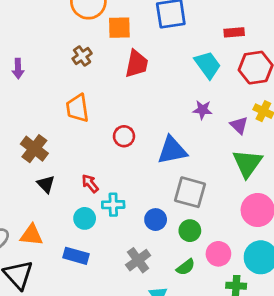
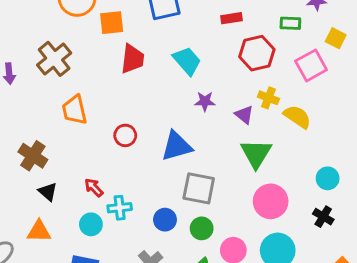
brown cross: (82, 56) -> (54, 59), moved, size x1.6
cyan trapezoid: (208, 65) -> (187, 61), moved
orange triangle: (31, 235) -> (39, 231), moved

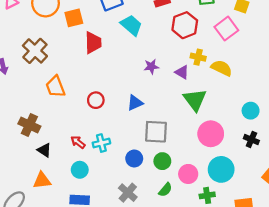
cyan trapezoid: (187, 61) -> (131, 25), moved
blue triangle: (177, 146) -> (135, 103), size x0.7
cyan cross: (120, 208) -> (101, 143), moved

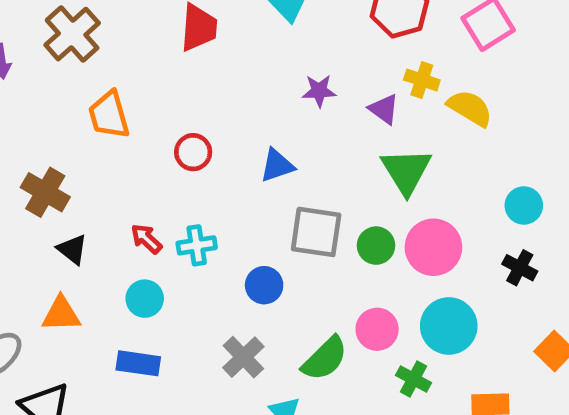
green circle: (162, 161) -> (376, 246), moved
green semicircle: (165, 190) -> (325, 359), size x1.5
green cross: (207, 195) -> (414, 379), turned 32

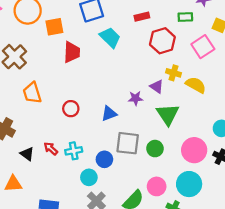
purple star: (319, 91) -> (136, 98), moved
pink circle: (433, 247) -> (194, 150), moved
black triangle: (72, 249) -> (27, 154), moved
blue circle: (264, 285) -> (104, 159), moved
cyan circle: (145, 299) -> (89, 177), moved

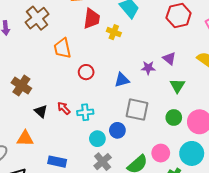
yellow cross: (174, 73) -> (114, 32), moved
orange trapezoid: (32, 93) -> (62, 48), moved
green triangle: (168, 114) -> (177, 86), size x0.7
green circle: (155, 149) -> (174, 117), moved
blue circle: (104, 159) -> (117, 130), moved

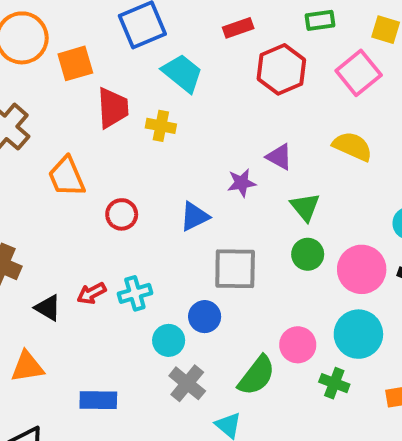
red arrow: (64, 108) -> (91, 293), turned -64
green circle: (174, 117) -> (308, 254), moved

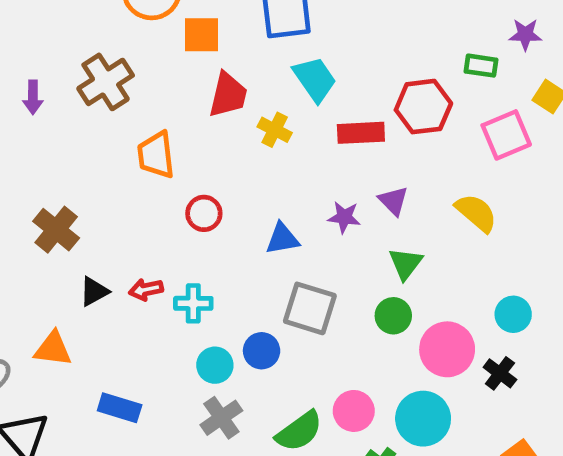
red rectangle: (238, 28) -> (361, 133), moved, size x1.4
black triangle: (48, 308) -> (94, 291), turned 44

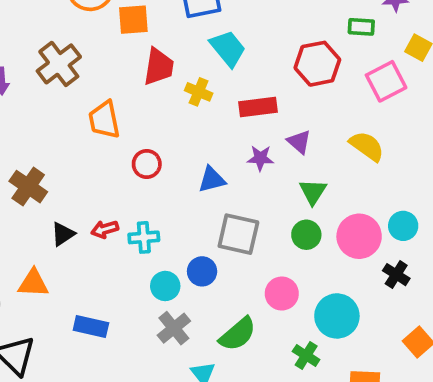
red rectangle: (361, 133) -> (258, 107), moved
pink circle: (447, 349) -> (359, 236), moved
pink circle: (354, 411) -> (282, 294), moved

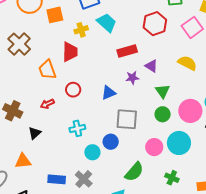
red trapezoid: (159, 67) -> (70, 52), moved
yellow cross: (199, 92) -> (81, 30), moved, turned -32
red arrow: (105, 229) -> (47, 104), moved
cyan circle: (337, 316) -> (179, 143), moved
gray cross: (174, 328) -> (84, 179), moved

